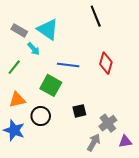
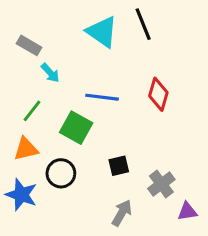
cyan triangle: (48, 29) -> (102, 32), moved
green line: (14, 67) -> (32, 111), moved
gray arrow: (94, 143) -> (122, 213), moved

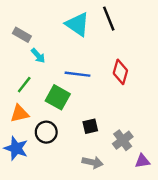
gray arrow: (122, 213) -> (93, 162), turned 72

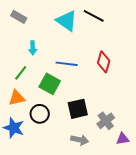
black line: (109, 19) -> (94, 16), turned -40
gray rectangle: (22, 35) -> (19, 17), moved
cyan arrow: (38, 56) -> (33, 48), turned 40
black square: (90, 126) -> (78, 109), size x1.5

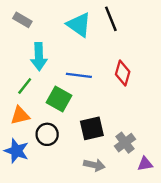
black line: (94, 16) -> (111, 19), turned 40
cyan arrow: (33, 48) -> (39, 57), size x1.6

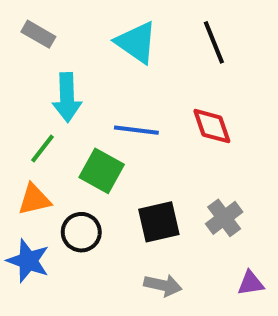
black line: (111, 19) -> (214, 42), moved
red diamond: (123, 73) -> (212, 126), turned -35
gray cross: (125, 143) -> (224, 218), moved

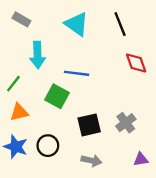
red diamond: (212, 126) -> (136, 63), moved
green line: (42, 148) -> (13, 84), moved
black circle: (81, 232) -> (48, 146), moved

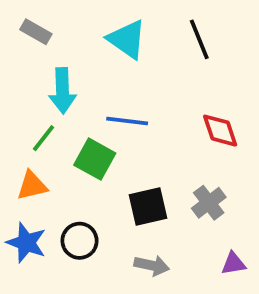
red diamond: (136, 63) -> (220, 131), moved
green line: (13, 84) -> (43, 138), moved

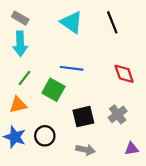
cyan arrow: (62, 91) -> (20, 44), moved

